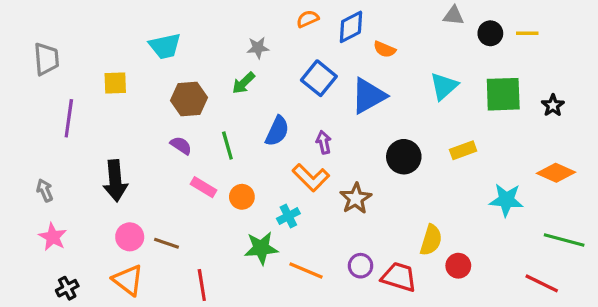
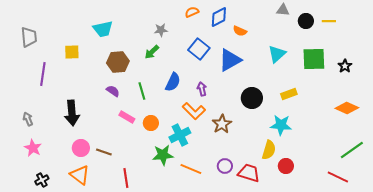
cyan star: (506, 200) -> (281, 125), moved
cyan cross: (288, 216) -> (180, 135), size x1.5
green line: (564, 240) -> (352, 150), turned -50

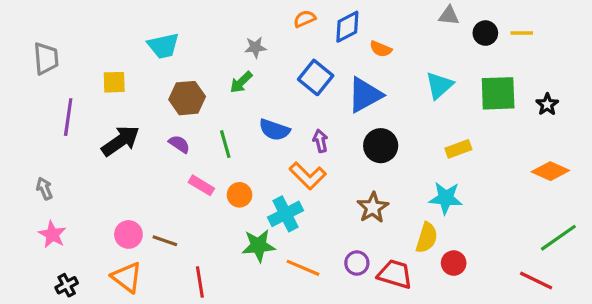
blue semicircle: (173, 82) -> (274, 130), turned 84
black circle: (252, 98) -> (381, 146), moved
black arrow: (72, 113) -> (121, 141), moved, turned -120
brown star: (222, 124) -> (373, 208), moved

